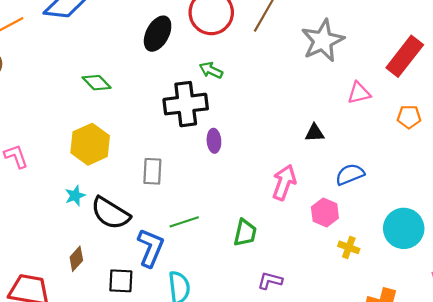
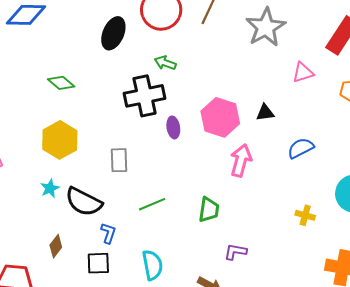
pink hexagon: (325, 213) -> (220, 117), moved, size x1.5
blue L-shape: (151, 248) -> (108, 233), moved, size x0.6

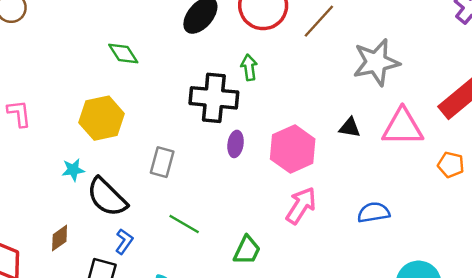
green arrow: (165, 63) -> (249, 67), turned 45
pink triangle: (303, 73) -> (403, 127), size x1.6
black triangle: (265, 113) -> (350, 127), moved
green line: (152, 204) -> (184, 224), turned 36

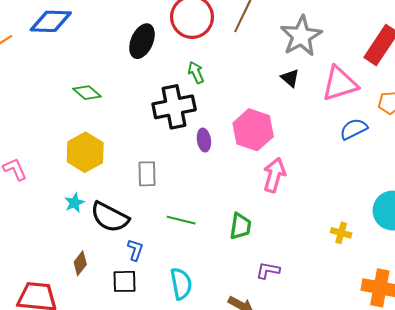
black triangle: (350, 127) -> (290, 78), moved, turned 48
blue semicircle: (374, 212) -> (354, 129), moved

